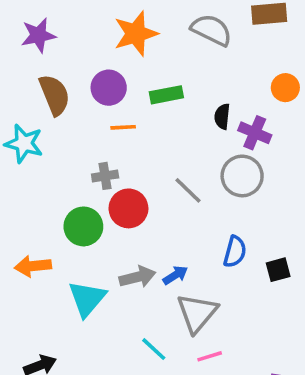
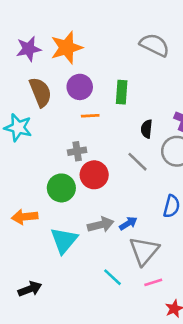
orange star: (136, 34) -> (67, 48), moved
green rectangle: (166, 95) -> (122, 92), turned -75
black semicircle: (222, 116) -> (147, 129), moved

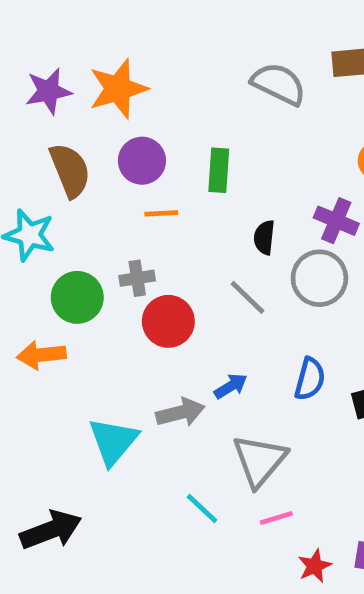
green circle: (61, 188) -> (77, 297), moved
orange arrow: (25, 217) -> (41, 355), moved
blue arrow: (128, 223) -> (231, 386), moved
black arrow: (30, 289) -> (51, 530), size x1.4

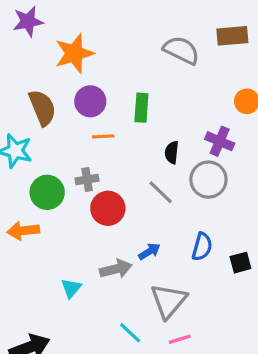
purple star: (48, 91) -> (28, 21), moved
cyan triangle: (113, 441) -> (71, 288), size x0.6

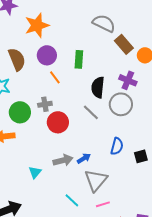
brown rectangle: (232, 36) -> (124, 44), moved, turned 54
orange line: (103, 136) -> (55, 77), turned 56
black semicircle: (172, 152) -> (98, 87), size x1.5
blue arrow: (149, 251) -> (84, 158), moved

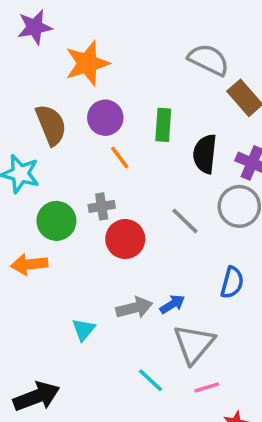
black semicircle: (98, 87) -> (205, 154), moved

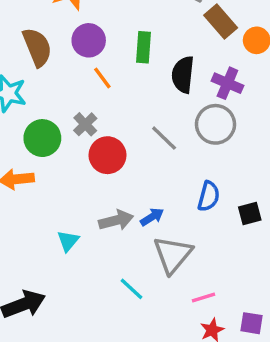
gray cross: (102, 206) -> (85, 124), turned -35
pink line: (207, 387) -> (203, 297), moved

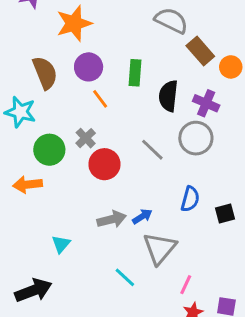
cyan triangle: (68, 241) -> (61, 244), moved
pink line: (203, 297) -> (186, 285), turned -48

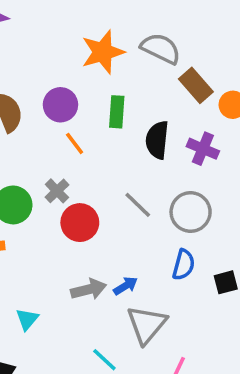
orange star: (74, 23) -> (103, 52), moved
gray circle: (196, 138) -> (191, 212), moved

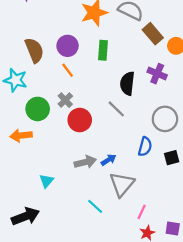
black semicircle: (157, 140) -> (127, 83), moved
orange line: (75, 143) -> (68, 70), moved
gray circle: (191, 212) -> (165, 119), moved

